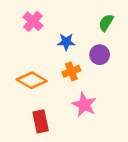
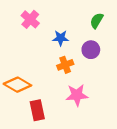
orange diamond: (32, 80) -> (17, 85), moved
pink star: (84, 105) -> (77, 95), turned -30

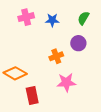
pink cross: (30, 19) -> (26, 17), turned 35
blue star: (61, 38) -> (52, 20), moved

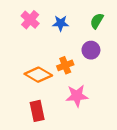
pink cross: (26, 17) -> (30, 20), turned -35
orange diamond: (15, 73) -> (38, 75), moved

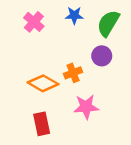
green semicircle: (97, 21) -> (108, 23), size x1.5
blue star: (61, 23) -> (74, 15), moved

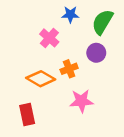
pink cross: (34, 22) -> (49, 38), moved
red rectangle: (42, 124) -> (27, 115), moved

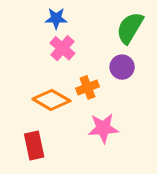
blue star: (70, 14) -> (56, 18), moved

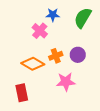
blue star: (56, 18) -> (53, 15), moved
purple circle: (122, 67) -> (78, 55), moved

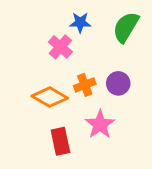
pink star: (66, 82) -> (100, 124), turned -30
red rectangle: (22, 93) -> (60, 141), moved

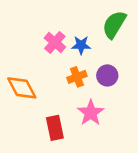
blue star: (80, 23) -> (81, 45), moved
orange diamond: (50, 97) -> (22, 88), moved, turned 32

